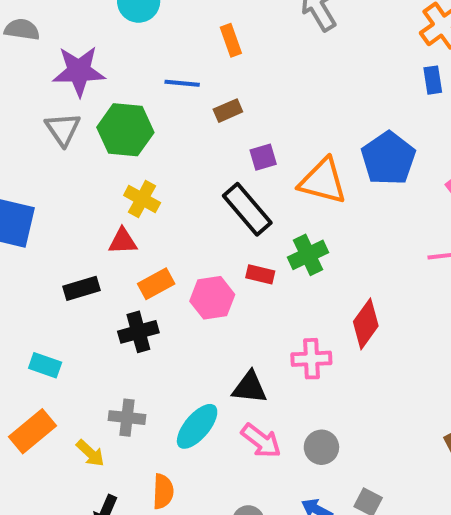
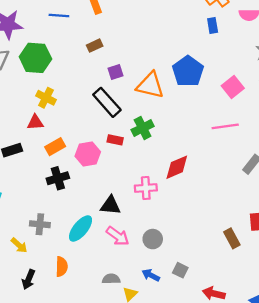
blue line: (182, 83) -> (59, 15), moved
red diamond: (366, 324) -> (177, 167), turned 32
black cross: (138, 332) -> (58, 178), moved

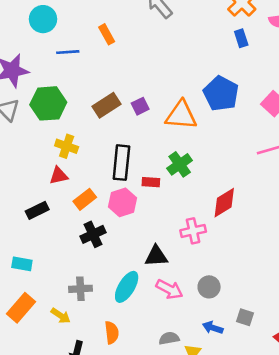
brown rectangle: (95, 46) -> (107, 105), moved, size x1.5
black rectangle: (107, 102) -> (121, 163), moved, turned 56

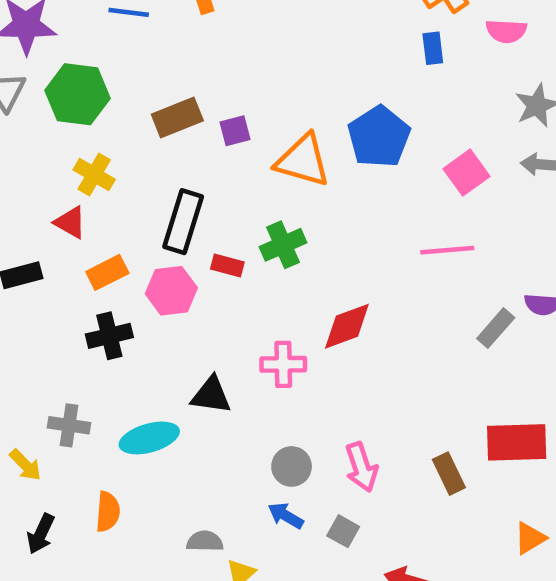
red triangle: (59, 176) -> (70, 222), turned 30
cyan ellipse: (127, 287) -> (149, 438), turned 32
pink arrow: (169, 289) -> (361, 467), moved, turned 32
blue arrow: (213, 328) -> (286, 516), moved

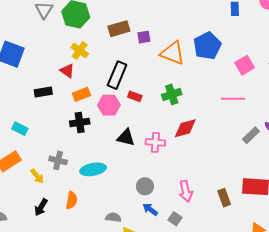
green cross: (283, 245) -> (172, 94), moved
black triangle: (211, 395) -> (126, 137), moved
gray circle: (292, 466) -> (145, 186), moved

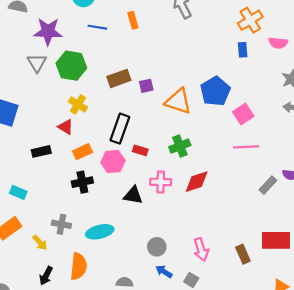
pink square: (245, 65) -> (243, 114), moved
pink cross: (155, 142) -> (161, 182), moved
orange semicircle: (72, 200) -> (79, 266), size x1.4

